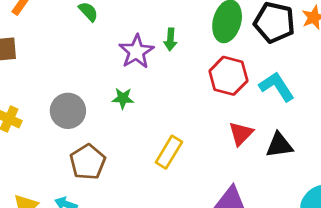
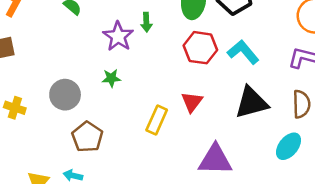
red triangle: (241, 134) -> (192, 102), moved
black triangle: (279, 145) -> (251, 103), size x1.4

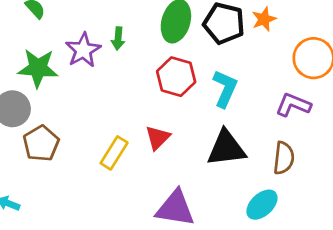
cyan L-shape: (243, 52) -> (225, 89), turned 56
green star: (111, 78) -> (38, 68), moved, size x1.8
brown pentagon: (87, 137) -> (41, 143), moved

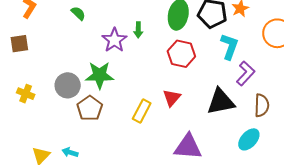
green star: (38, 68) -> (100, 75), moved
cyan L-shape: (225, 89) -> (229, 47), moved
purple L-shape: (293, 105) -> (246, 73), moved, turned 115

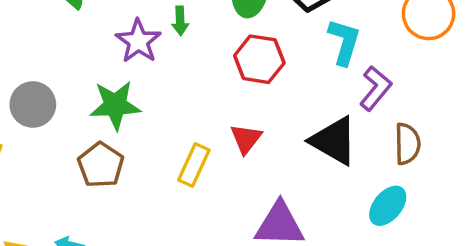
gray circle: (68, 85) -> (33, 104), moved
black triangle: (221, 102) -> (334, 141), turned 44

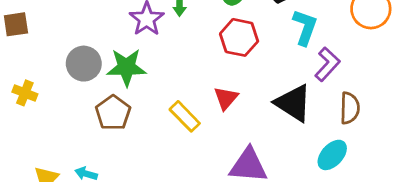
gray circle: (33, 104) -> (84, 64), moved
yellow rectangle: (194, 165) -> (185, 116), turned -72

